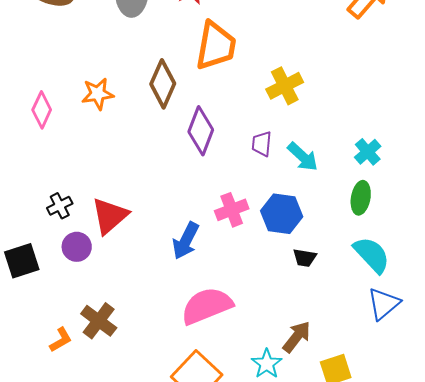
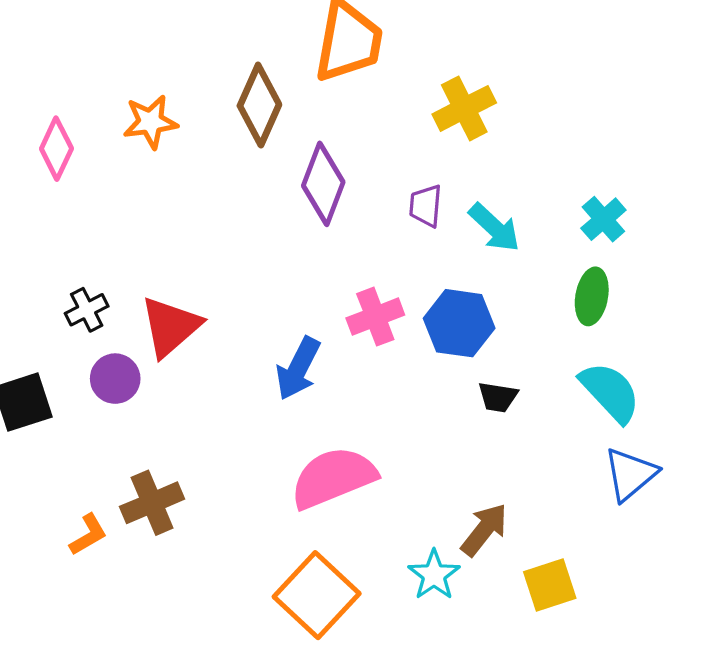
brown cross: (99, 321) -> (152, 503), turned 30

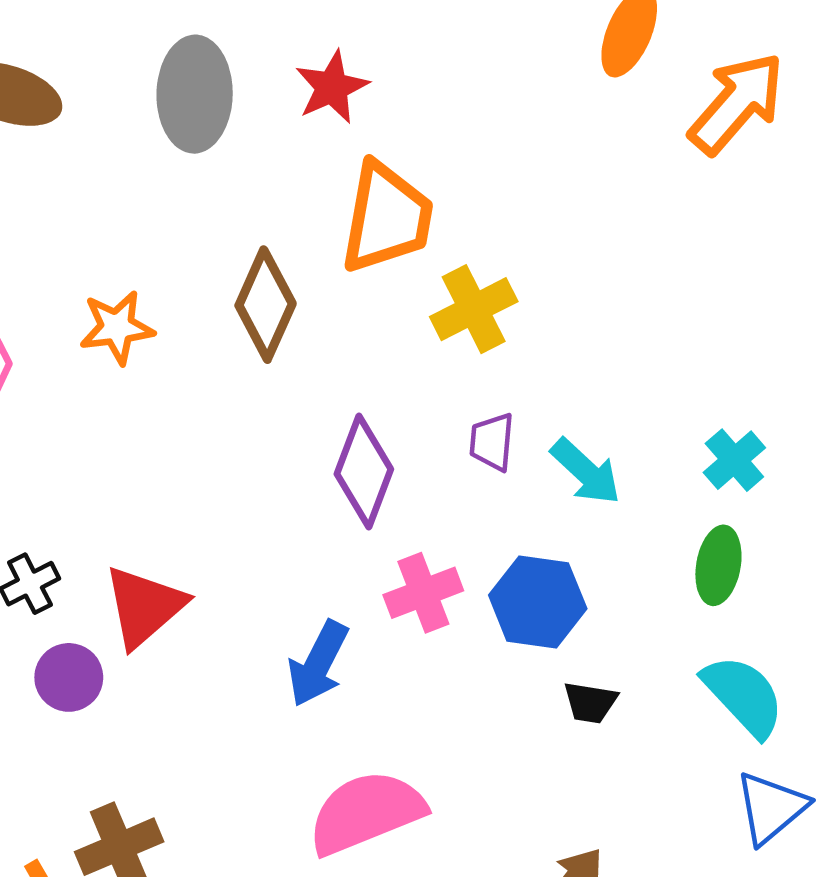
yellow cross: (464, 108) -> (474, 309), moved
purple diamond: (323, 184) -> (364, 472), moved

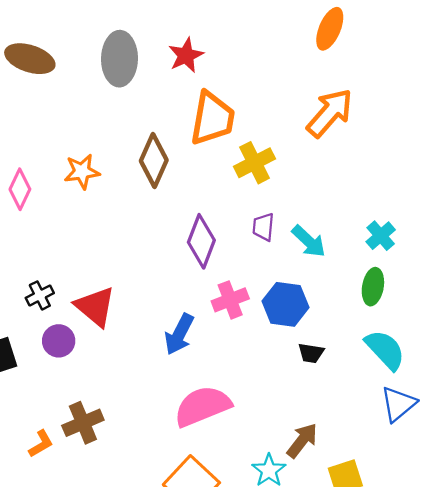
orange arrow: (737, 103) -> (330, 113), moved
red triangle: (144, 606) -> (95, 307), turned -39

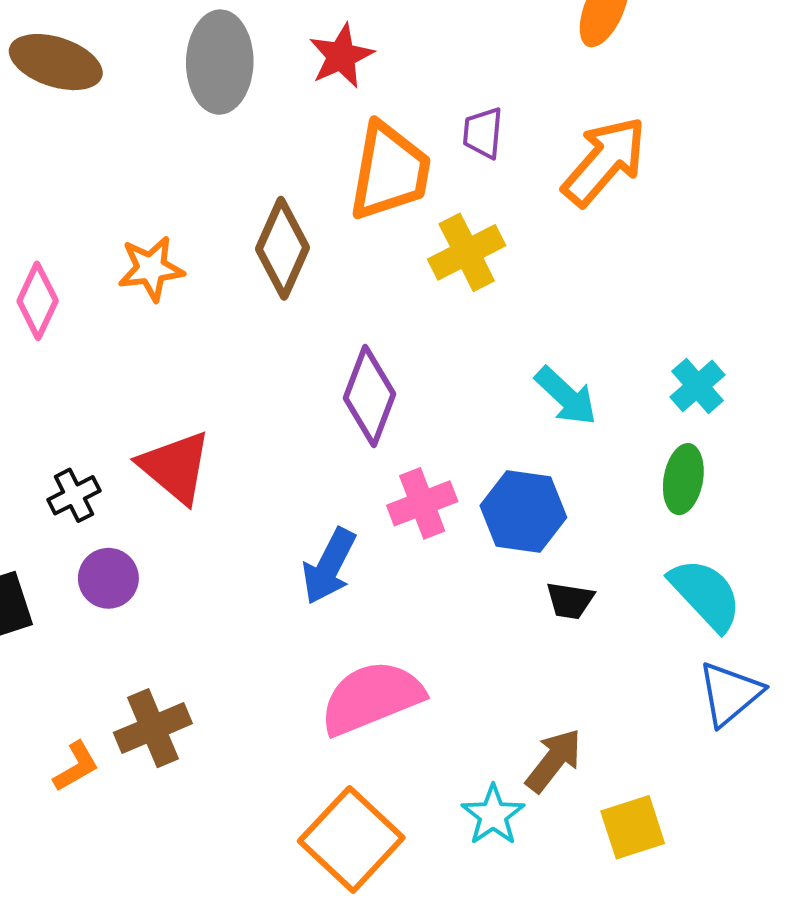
purple trapezoid: (263, 227) -> (483, 133), moved
red triangle: (95, 307) -> (175, 467), moved

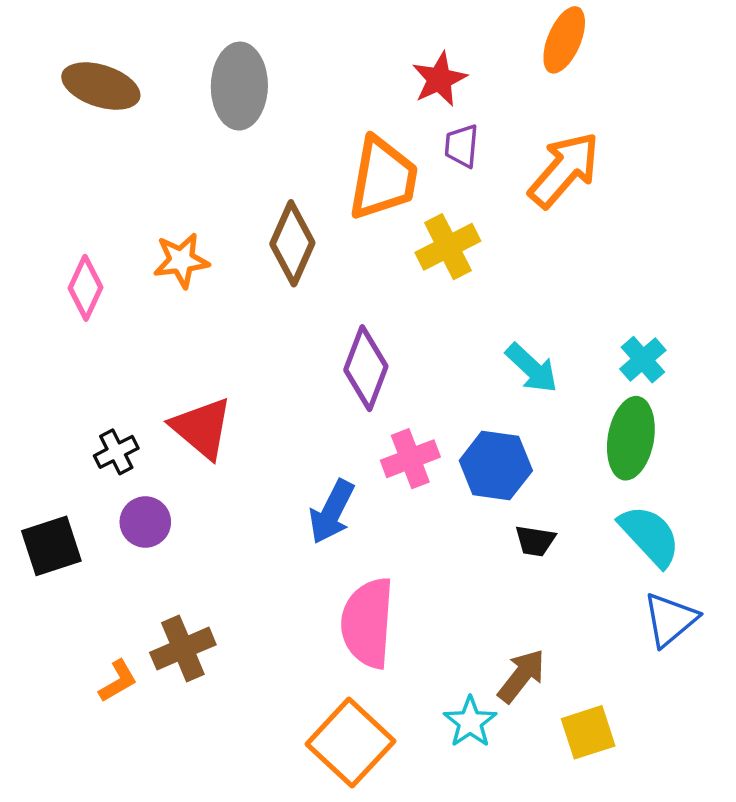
red star: (341, 56) -> (439, 79), moved
green ellipse: (683, 479) -> (631, 438), size x1.4
pink semicircle: (372, 698) -> (368, 623), turned -64

